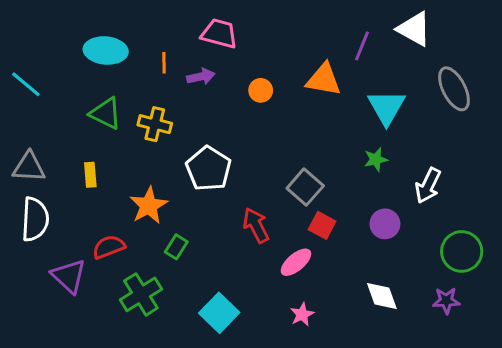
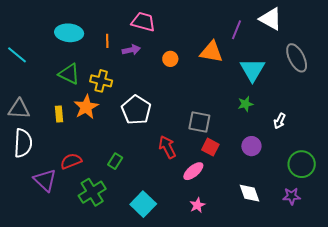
white arrow: (428, 186) -> (280, 121), size x0.7
gray square: (305, 187) -> (199, 122), turned -30
orange star: (149, 205) -> (86, 107), moved

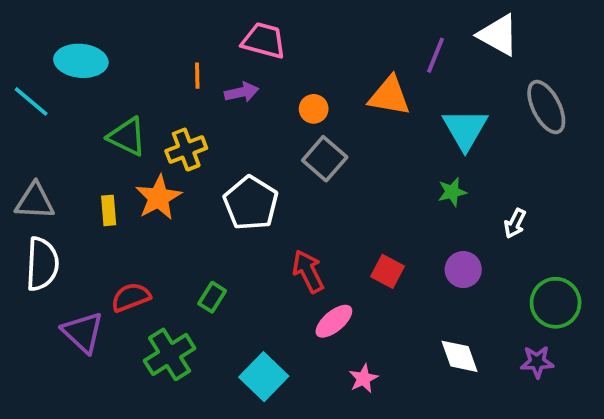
cyan ellipse: (69, 33) -> (81, 61), moved
yellow cross: (101, 81) -> (186, 149), turned -35
gray square: (199, 122) -> (325, 159), moved, turned 30
pink ellipse: (193, 171) -> (334, 321), moved

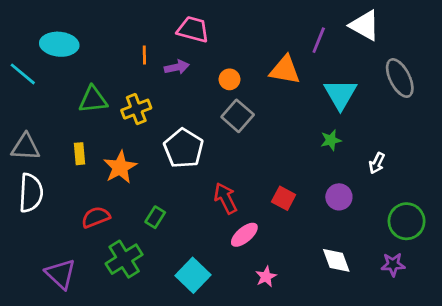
green triangle: (127, 137) -> (93, 100), turned -32
orange star: (158, 197) -> (120, 167), moved
purple triangle: (83, 332) -> (61, 274), moved

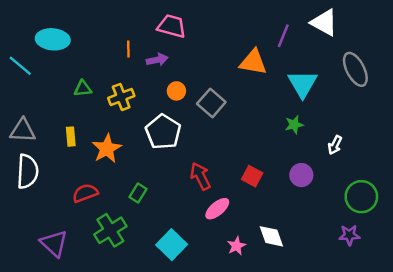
orange circle: (229, 79) -> (176, 91), moved
green triangle: (93, 100) -> (83, 89), size x0.7
white diamond: (336, 260) -> (271, 236), moved

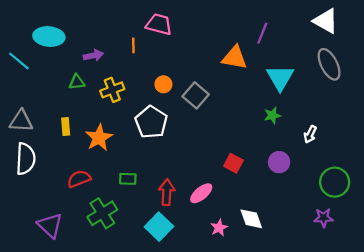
white triangle: (324, 23) -> (326, 21), moved
orange line: (128, 49) -> (133, 45), moved
purple arrow: (157, 60) -> (93, 55), moved
red arrow: (200, 176) -> (167, 192), moved, turned 30
green rectangle: (138, 193) -> (128, 179), turned 60

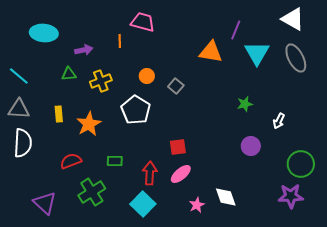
cyan line: (19, 61) -> (19, 76), moved
cyan triangle: (280, 78) -> (257, 53), moved
gray square: (196, 95) -> (176, 86), size x0.7
red square: (233, 163) -> (178, 147), moved, turned -36
purple star: (324, 218) -> (291, 196), size x1.4

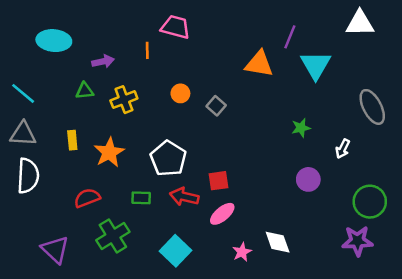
white triangle: (293, 19) -> (360, 23), turned -30
gray ellipse: (296, 58) -> (372, 107), moved
white pentagon: (136, 110) -> (168, 159), moved
red arrow: (150, 173) -> (184, 197), moved, turned -80

